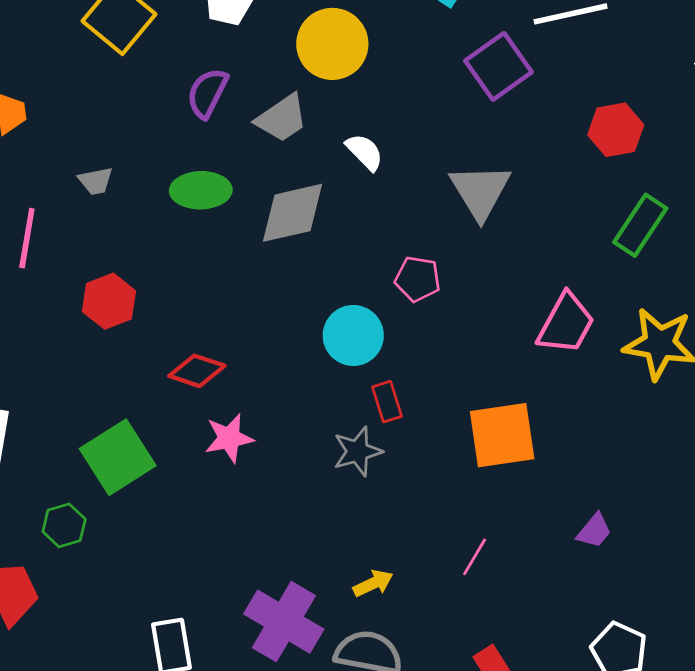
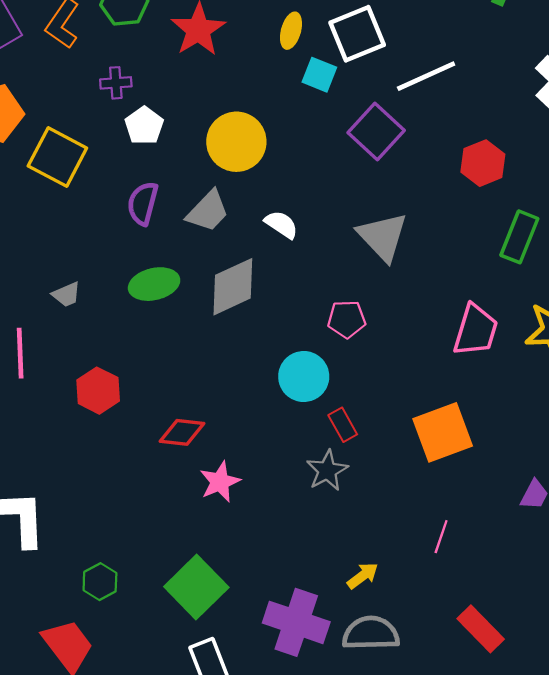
green square: (118, 457) -> (196, 587), moved

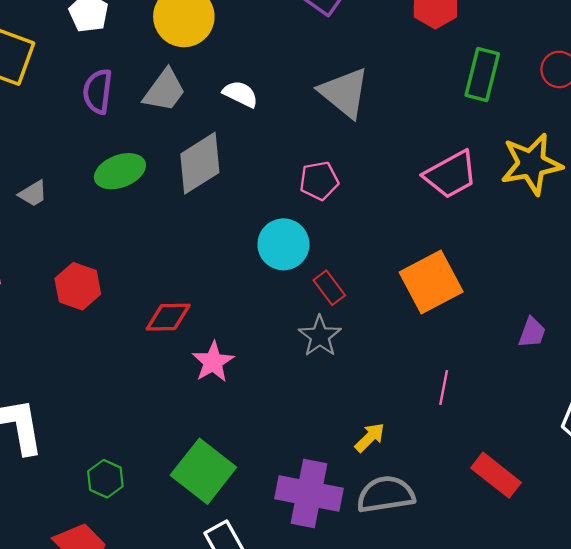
pink trapezoid: (476, 330) -> (451, 174), turned 52

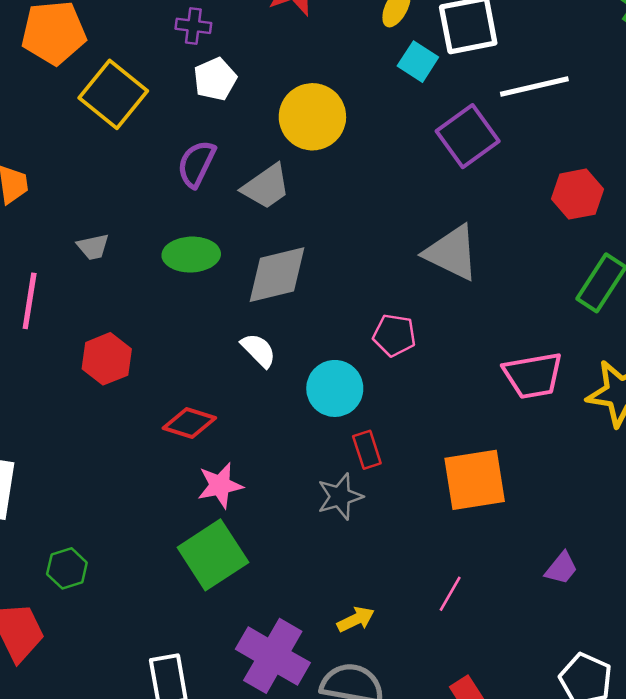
gray triangle: (344, 93) -> (452, 253), turned -32
white semicircle: (240, 94) -> (258, 350), moved
green square: (203, 471) -> (213, 555), moved

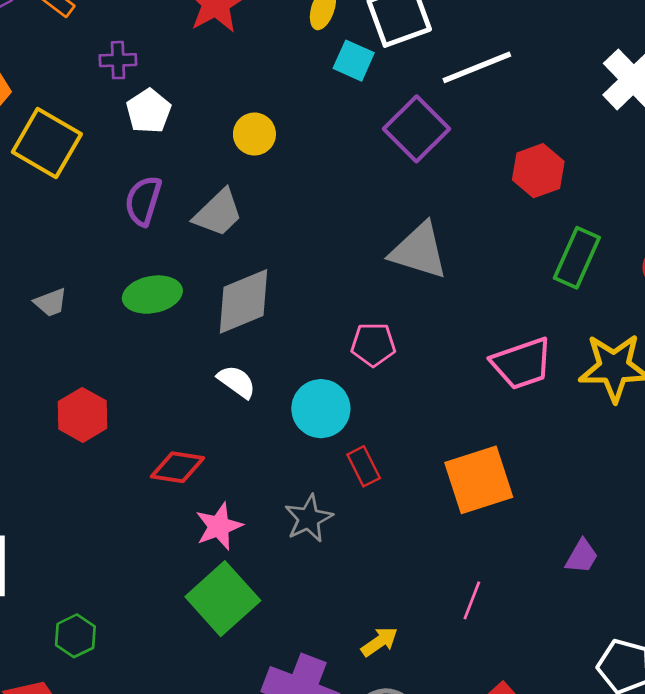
yellow circle: (312, 117) -> (254, 134), size x0.6
gray star: (340, 497) -> (309, 518), moved

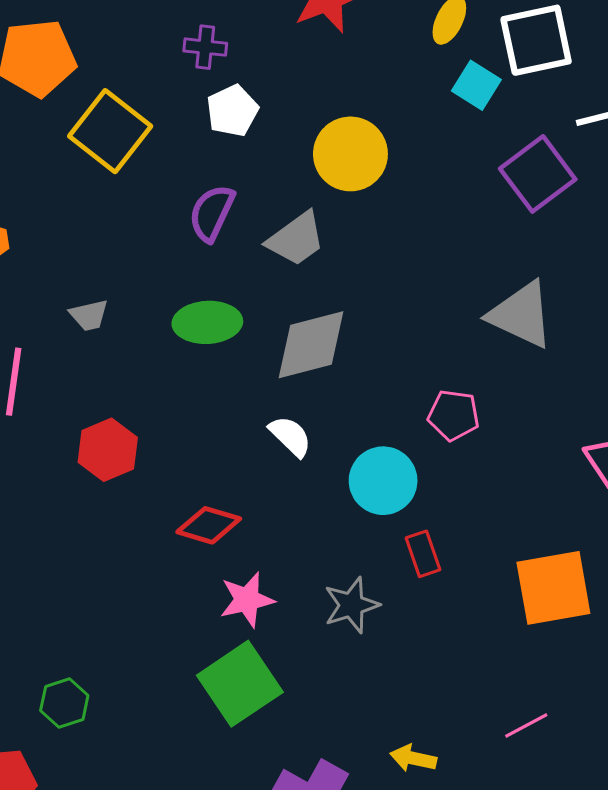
yellow circle: (254, 134) -> (350, 154), size x1.5
pink line: (472, 600) -> (526, 725), turned 33
yellow arrow: (379, 642) -> (413, 758), turned -141

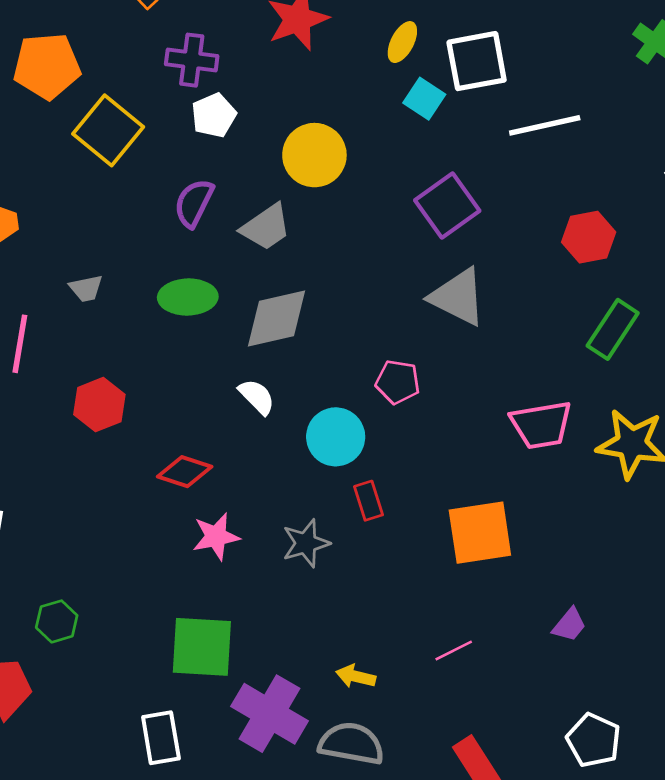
purple cross: (205, 47) -> (192, 60), size x1.4
purple square: (538, 174) -> (447, 206), moved
green square: (240, 684) -> (202, 647), moved, turned 36

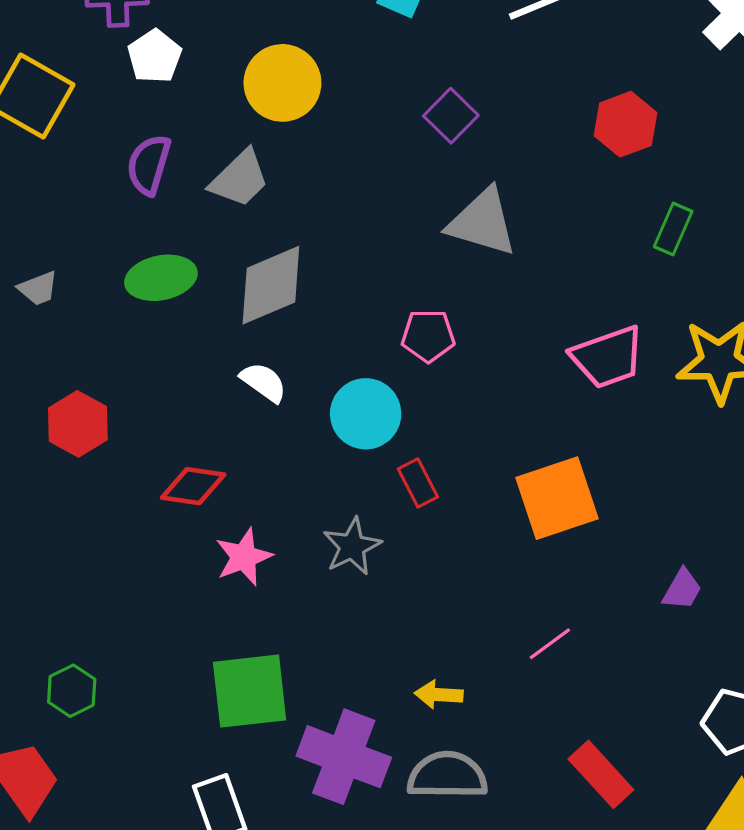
purple square: (447, 206) -> (451, 116), size x0.7
green rectangle: (613, 329) -> (673, 229), size x0.7

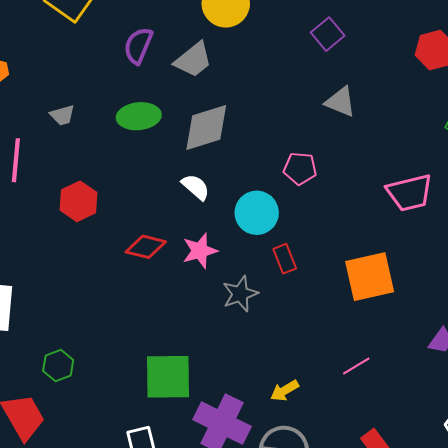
gray triangle: (482, 222) -> (341, 102), size x0.7
pink star: (244, 557) -> (200, 251), moved
yellow arrow: (439, 695) -> (285, 391), turned -40

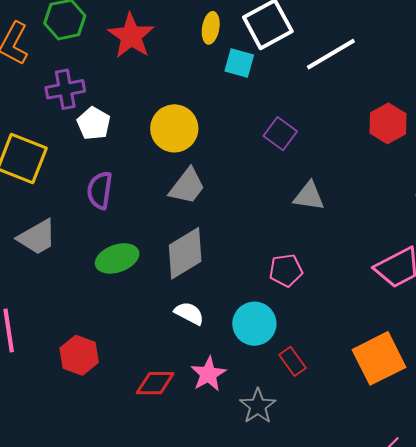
gray trapezoid: (193, 60) -> (187, 186), moved
gray trapezoid: (62, 115) -> (37, 237), moved, size x1.6

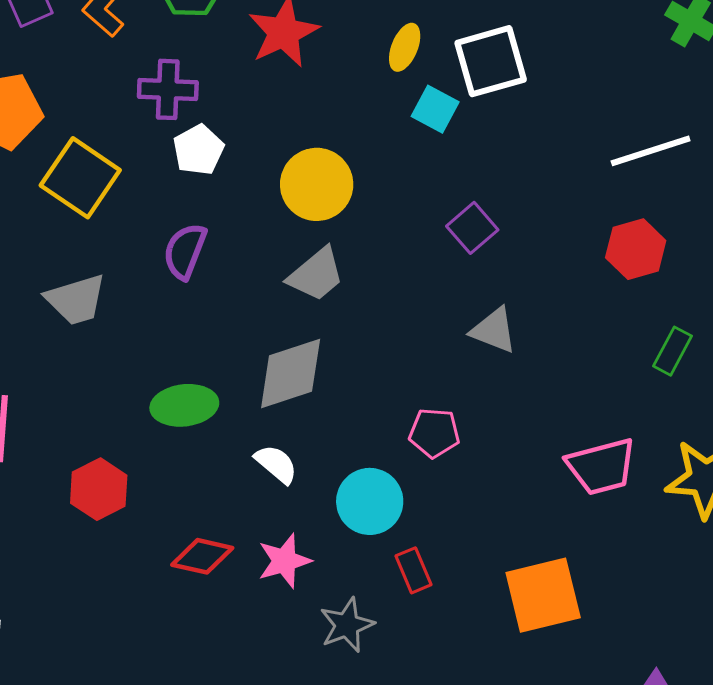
white line: (331, 54) -> (651, 151), moved
green ellipse: (117, 258) -> (184, 405), moved

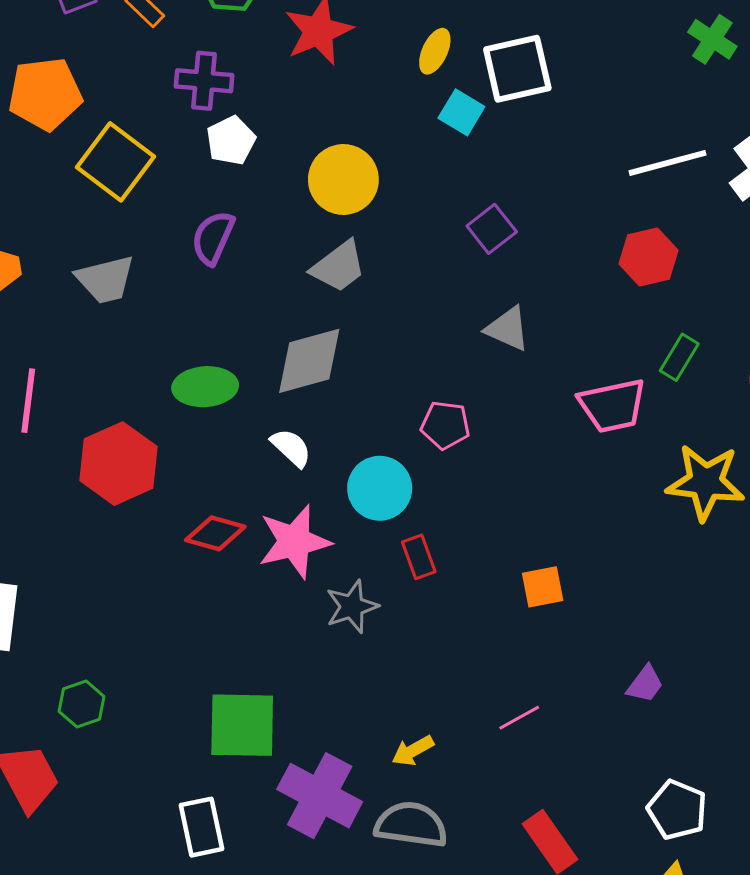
pink trapezoid: (601, 467) -> (612, 406), moved
red hexagon: (99, 489) -> (118, 464), size x1.4
pink star: (284, 561) -> (294, 542), size x1.4
orange square: (543, 595) -> (543, 587), size x0.6

